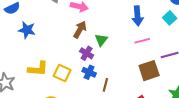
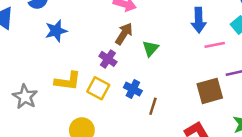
blue star: (27, 30) -> (56, 31), turned -30
pink line: (142, 41) -> (215, 45), moved
purple cross: (87, 53) -> (108, 59), moved

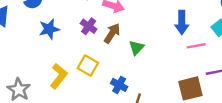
purple cross: (108, 59) -> (89, 26), moved
yellow L-shape: (68, 81) -> (59, 76), turned -60
yellow square: (98, 88) -> (88, 66), moved

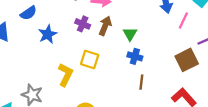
pink line: (196, 46) -> (183, 20), turned -42
blue cross: (119, 85) -> (135, 56), moved

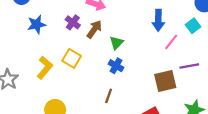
brown line: (141, 82) -> (109, 96), moved

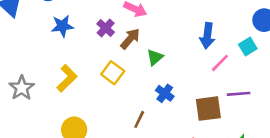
yellow square: (72, 58) -> (113, 73), moved
blue cross: (116, 66) -> (165, 93), moved

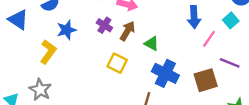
green triangle: (155, 57) -> (152, 44), turned -42
yellow L-shape: (67, 78) -> (48, 52), moved
blue cross: (165, 93) -> (165, 73), size x1.6
purple line: (239, 94) -> (230, 63), turned 36

